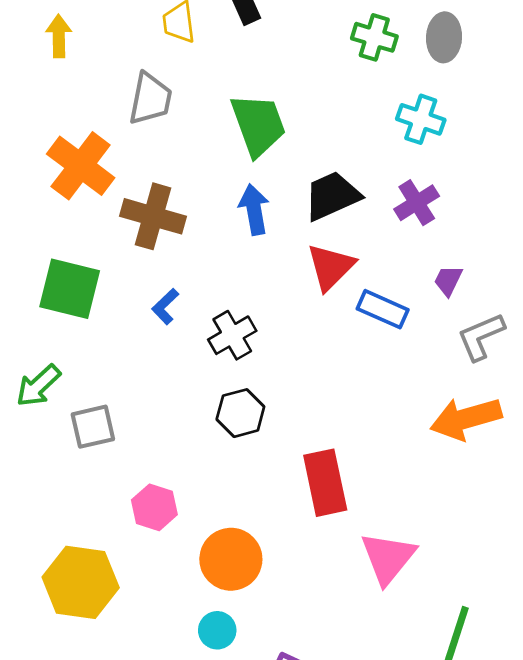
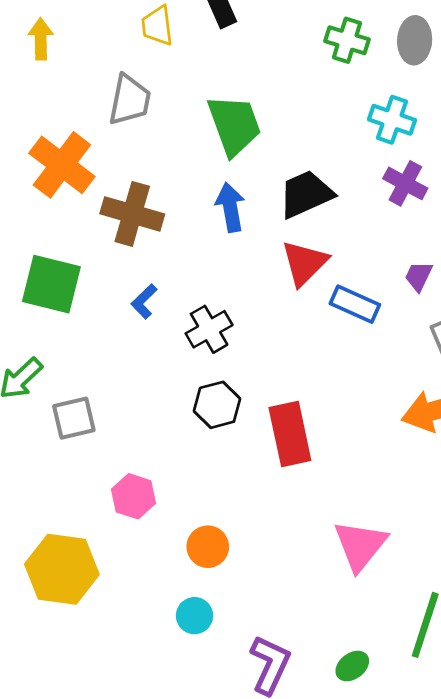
purple cross: (417, 203) -> (405, 183), moved, turned -30
red rectangle: (325, 483) -> (290, 434), moved
orange circle: (231, 559) -> (208, 547), size x0.7

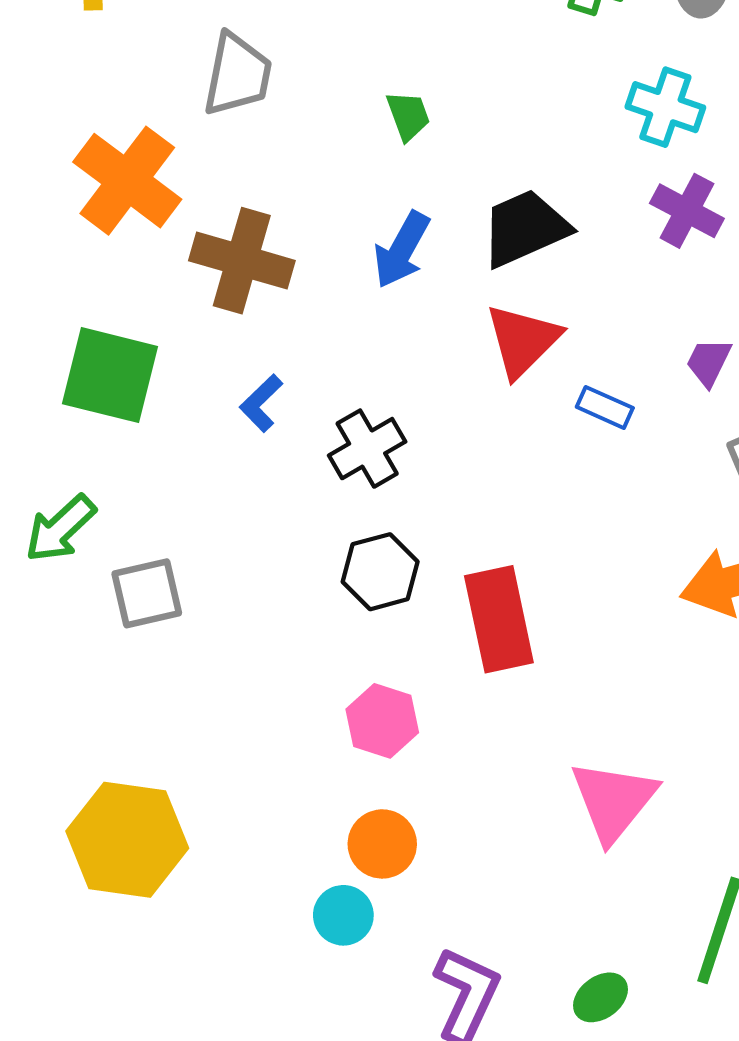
green trapezoid: (234, 125) -> (408, 116), size x0.5
blue arrow: (230, 207) -> (402, 250), turned -141
blue rectangle: (355, 304) -> (605, 407), size x0.7
pink hexagon: (134, 496) -> (382, 721), moved
orange circle: (208, 547) -> (382, 844), moved

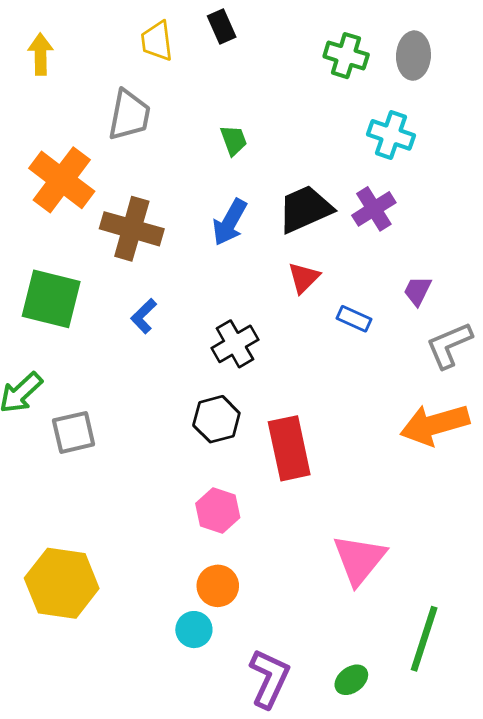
purple cross: (687, 211) -> (374, 209), moved, turned 30
red triangle: (523, 340) -> (304, 278), size x0.7
black cross: (367, 449) -> (235, 344), moved

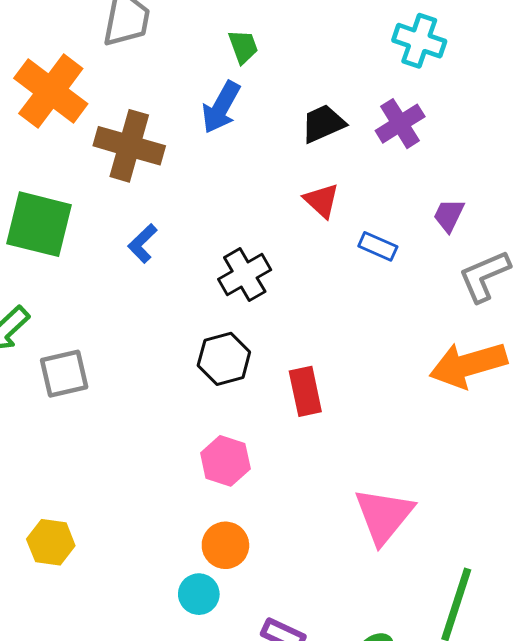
black trapezoid: (305, 209) -> (323, 124), size x0.7
blue arrow: (230, 222) -> (221, 107), moved
red triangle: (304, 278) -> (322, 201), turned -32
red rectangle: (289, 448) -> (305, 391), size x0.7
yellow hexagon: (62, 583) -> (51, 542), size x0.6

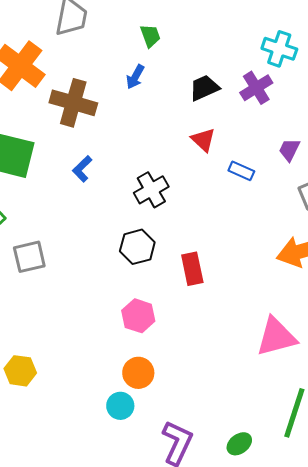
cyan cross: (419, 41) -> (279, 49), moved
blue arrow: (221, 107) -> (135, 77), size x0.7
pink triangle: (384, 516) -> (276, 337), moved, turned 36

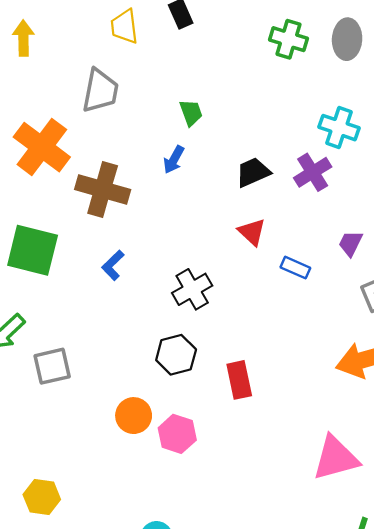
orange circle: (138, 373) -> (134, 416), moved

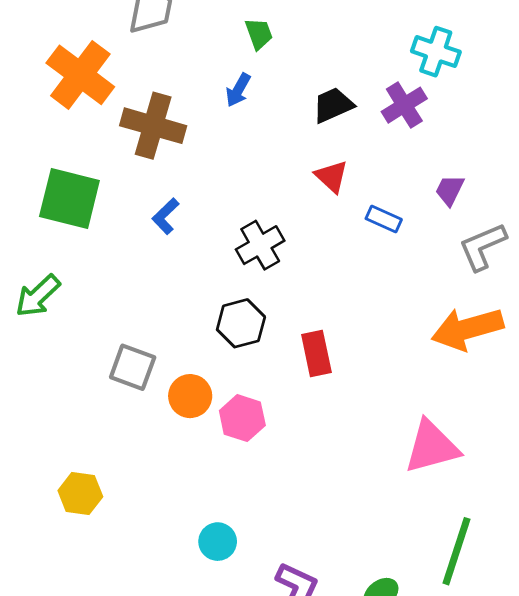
gray square: (52, 366) -> (133, 367), moved, turned 33

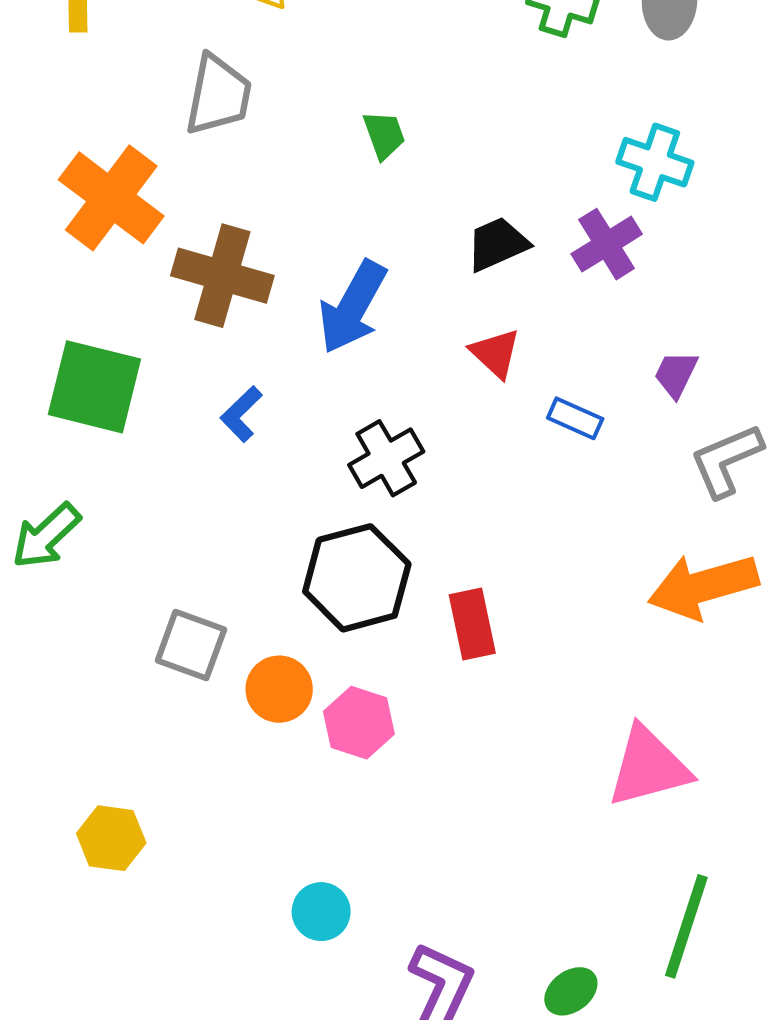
blue arrow: (238, 90) -> (353, 307), moved, size x1.8
black hexagon: (241, 323) -> (357, 578), size x1.4

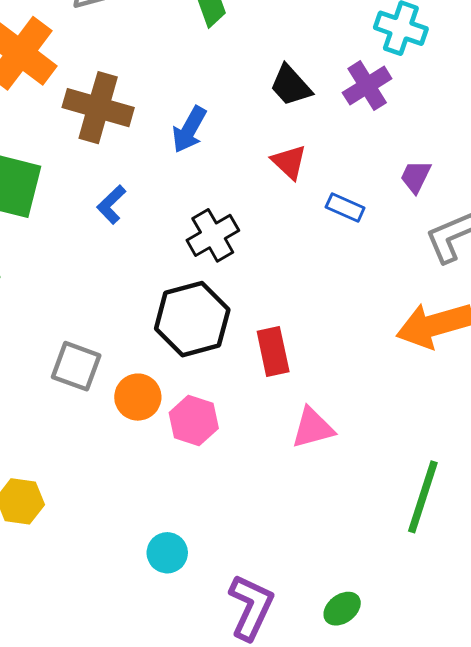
black trapezoid: (497, 244) -> (291, 86), turned -108
blue arrow: (353, 307) -> (189, 130), size x0.7
pink triangle: (649, 767) -> (313, 428), moved, size x0.7
green line: (686, 926) -> (423, 497), moved

